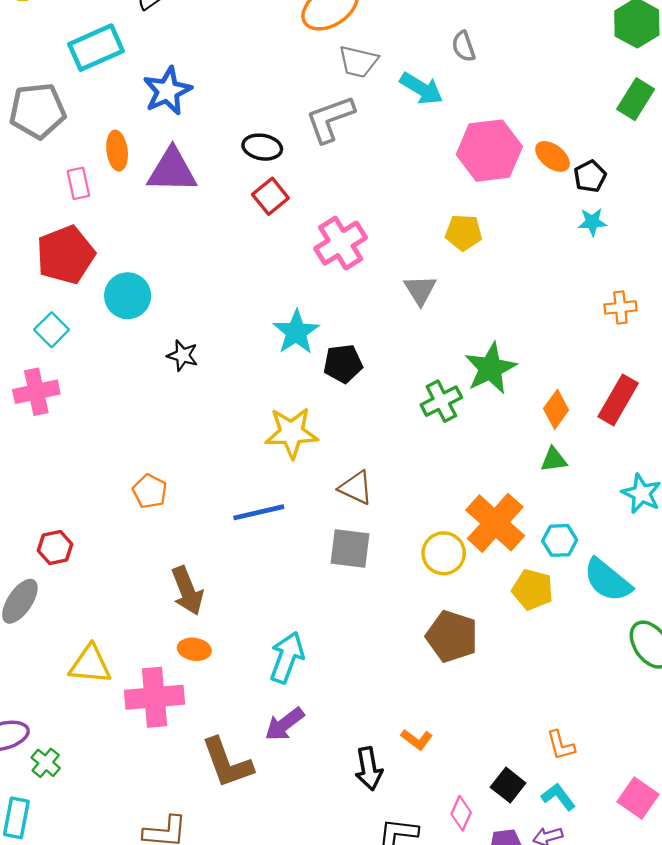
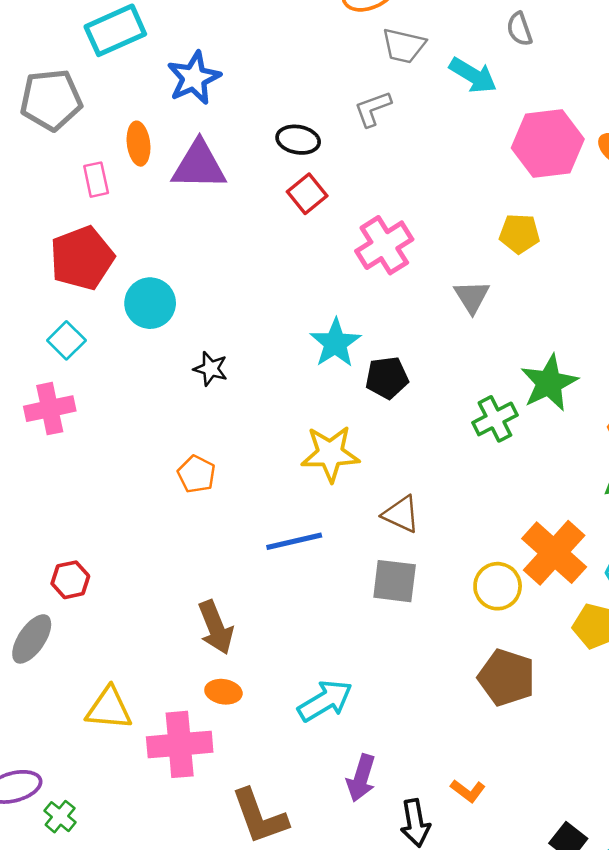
gray L-shape: (330, 119) -> (373, 109), size x0.7
orange pentagon: (150, 491) -> (196, 474), moved
cyan arrow: (287, 657) -> (325, 701), turned 39
purple arrow: (284, 724) -> (361, 778), moved, turned -36

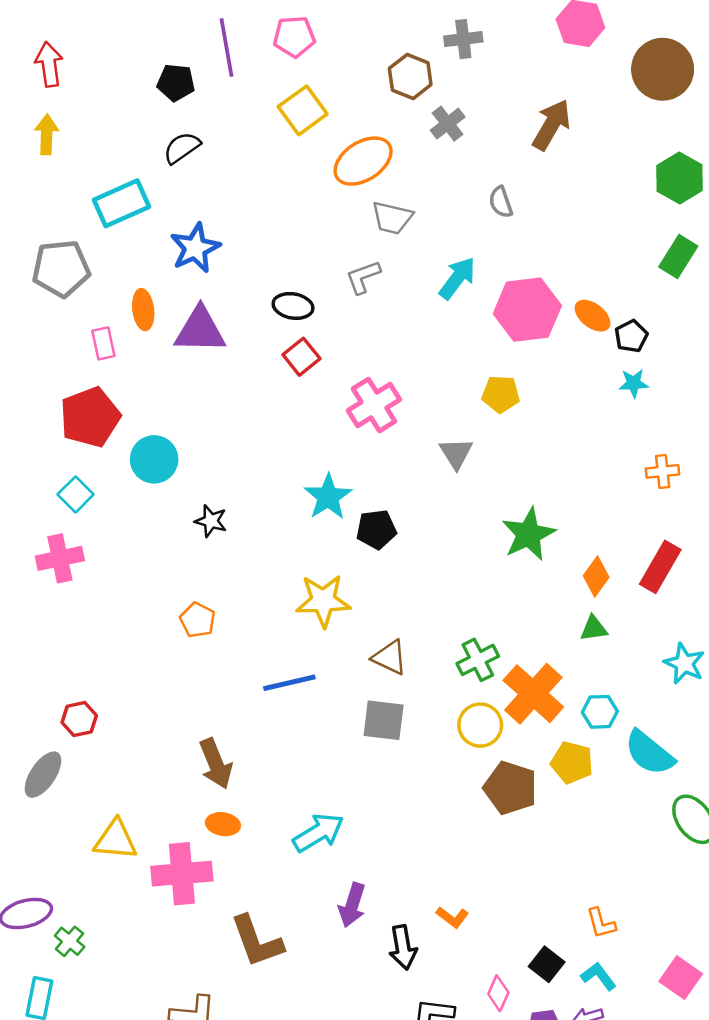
cyan arrow: (473, 75) -> (457, 278), moved, turned -84
green cross: (495, 419) -> (478, 660), moved
brown pentagon: (507, 678) -> (510, 788), moved

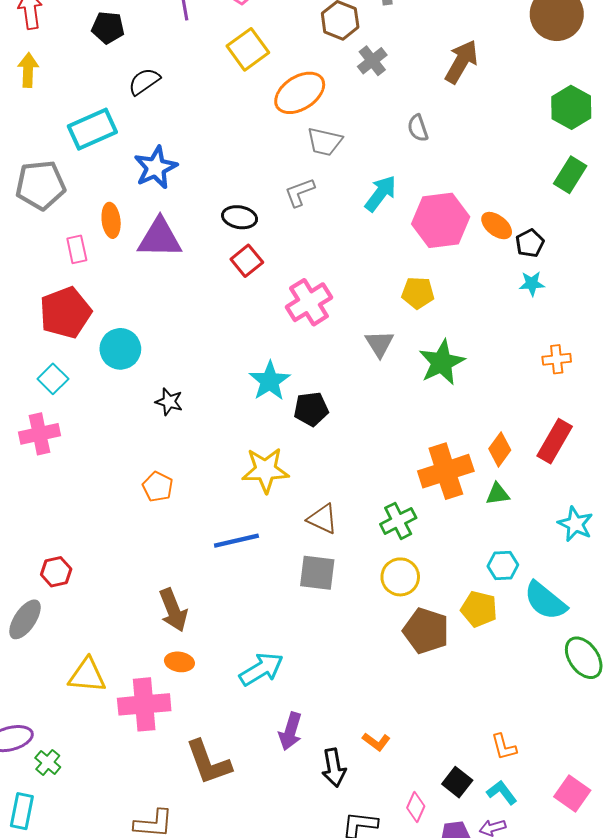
black pentagon: (176, 83) -> (108, 28), moved
green star: (529, 534) -> (442, 362), moved
orange cross: (533, 694) -> (446, 471), moved, turned 30

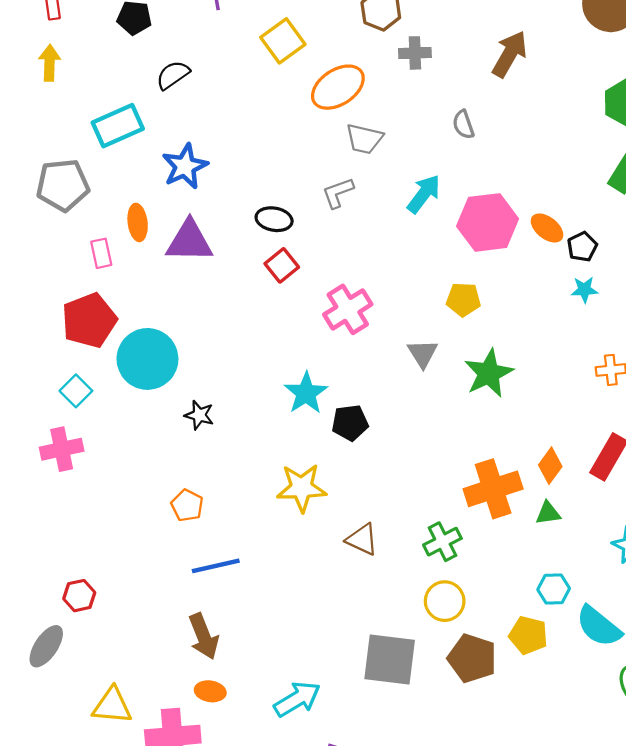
gray cross: (372, 61) -> (415, 53), turned 36
cyan circle: (120, 349) -> (147, 359), size x1.4
blue line: (236, 541) -> (216, 566), moved
gray square: (317, 573) -> (390, 659), moved, size x1.4

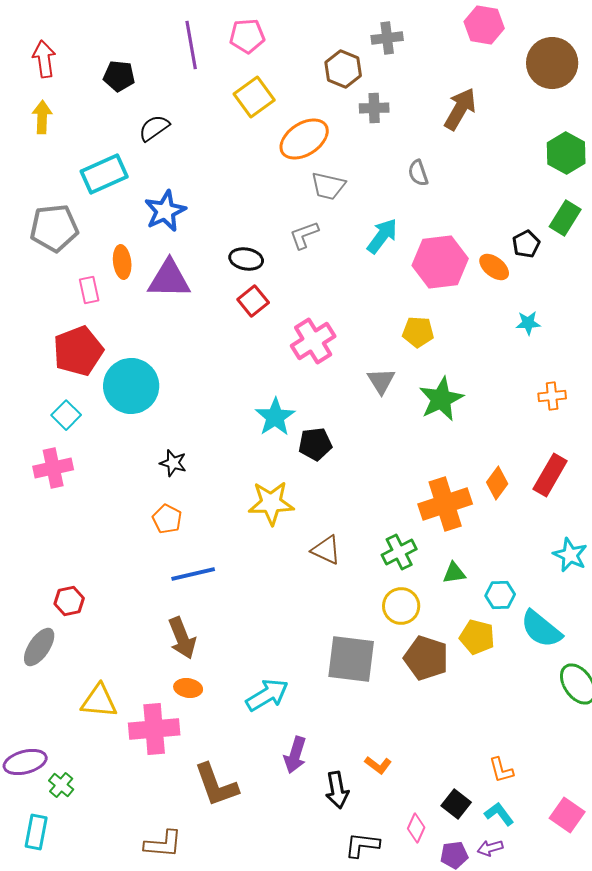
black pentagon: (582, 247) -> (526, 244), moved
black star: (199, 415) -> (173, 463), moved
green triangle: (548, 513) -> (454, 573), moved

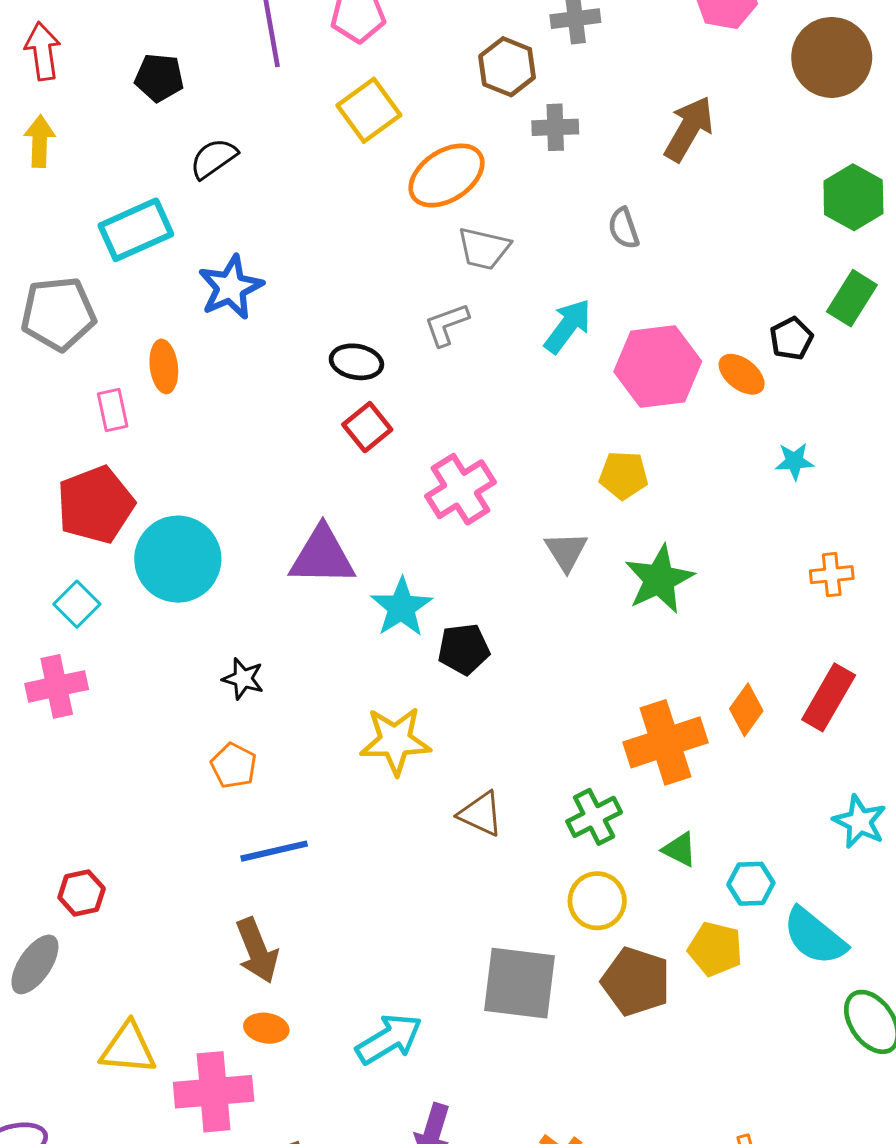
purple triangle: (169, 279) -> (322, 556), moved
green triangle: (454, 573) -> (679, 850), turned 35

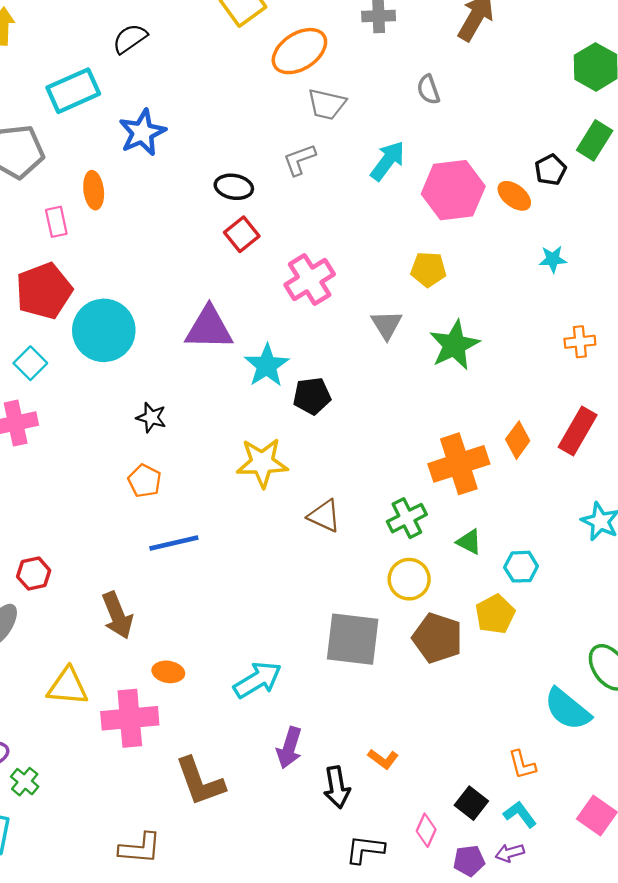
cyan semicircle: (815, 936) -> (567, 709), moved
yellow pentagon: (715, 949) -> (495, 614), turned 30
brown arrow: (257, 950) -> (117, 615), moved

